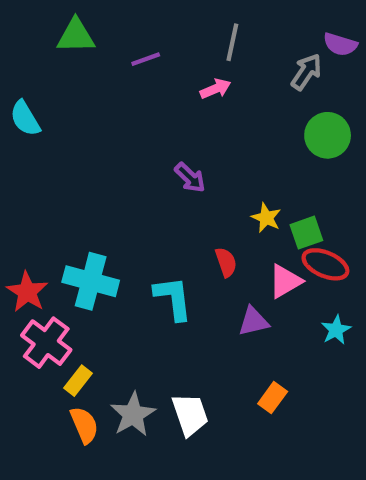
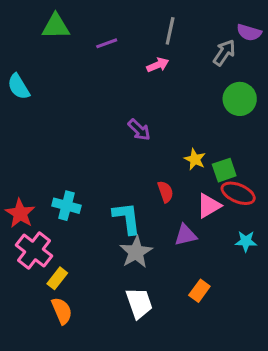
cyan cross: (91, 281) -> (66, 206), size x0.7
cyan star: (336, 330) -> (246, 241), turned 30
gray star: (133, 414) -> (136, 252), moved

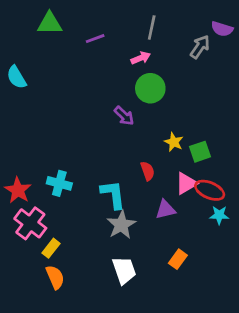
green circle: (240, 99) -> (150, 88), moved
red ellipse: (238, 193) -> (210, 190), moved

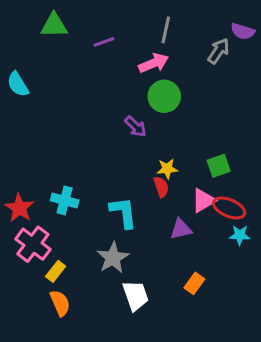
pink arrow: (141, 58) -> (154, 63), size x1.4
yellow star: (174, 142) -> (167, 169), moved, turned -30
gray star: (121, 225) -> (113, 258), moved

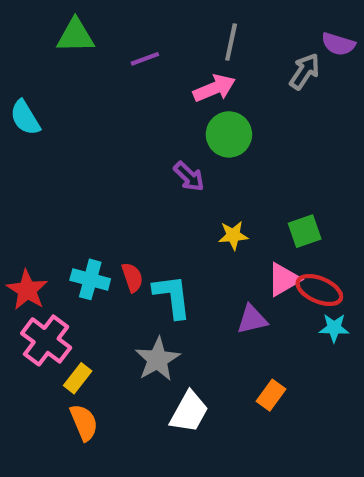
red semicircle: (161, 187) -> (132, 277), moved
white trapezoid: (136, 296) -> (189, 412), turned 48

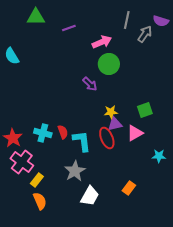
gray line: (231, 42) -> (127, 20), moved
red ellipse: (319, 290) -> (107, 138), moved, turned 45
purple triangle: (252, 319) -> (115, 124), moved

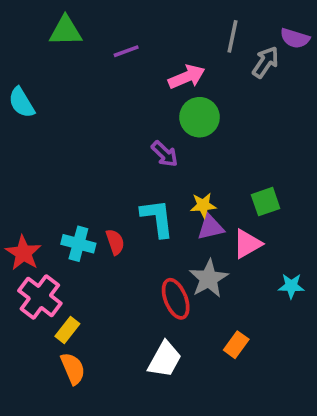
red ellipse: (107, 138) -> (176, 299), moved
cyan L-shape: (82, 141) -> (157, 218), moved
gray star: (75, 171) -> (209, 279), moved

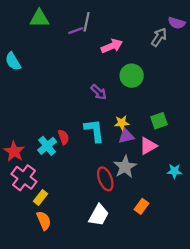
gray line: (233, 36) -> (87, 22), moved
green circle: (199, 117) -> (132, 76), moved
red semicircle: (115, 242) -> (64, 137), moved
cyan cross: (78, 244) -> (47, 146), turned 36

